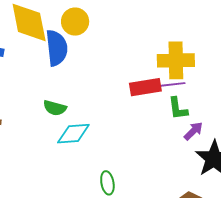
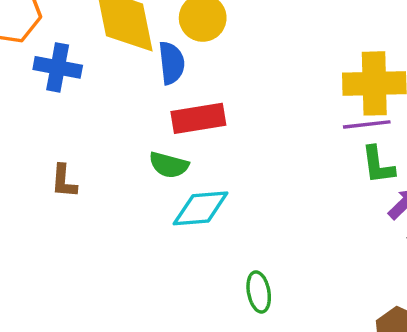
blue semicircle: (57, 48) -> (171, 63), size x0.7
red rectangle: (145, 87) -> (198, 118), moved

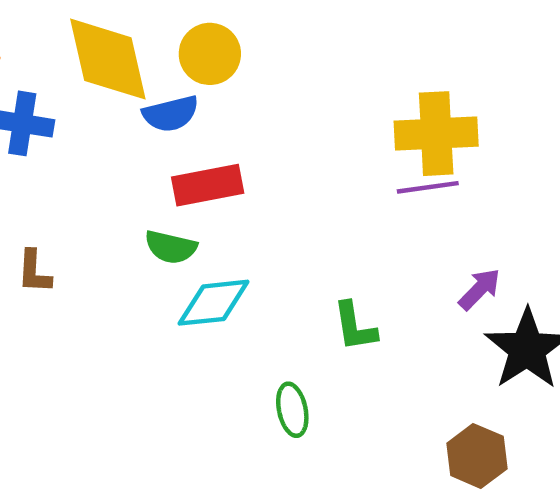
blue semicircle: (171, 63) -> (171, 114), turned 84
green L-shape: (378, 165) -> (355, 327), moved

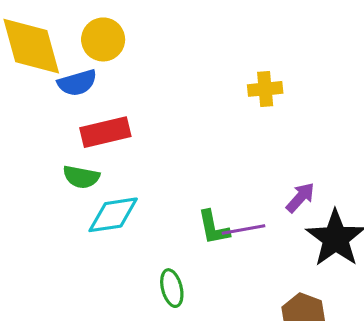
yellow cross: (436, 134) -> (265, 89), size x0.6
purple line: (428, 187) -> (244, 229), moved

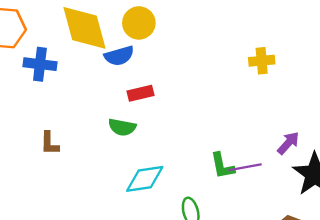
red rectangle: (105, 132) -> (140, 93), size x0.7
cyan diamond: (113, 215) -> (145, 179), moved

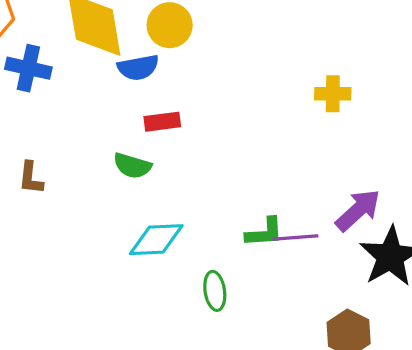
purple arrow: (288, 143) -> (358, 210), size x1.4
green L-shape: (222, 166) -> (264, 232), turned -88

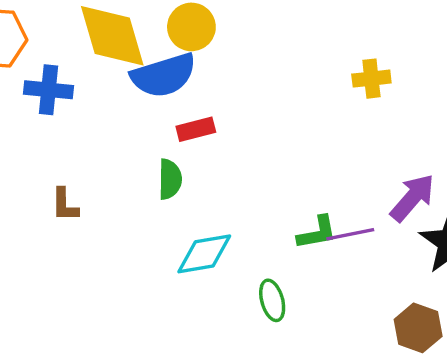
blue semicircle: (138, 67) -> (164, 75), size x1.5
green semicircle: (132, 166) -> (170, 179), turned -99

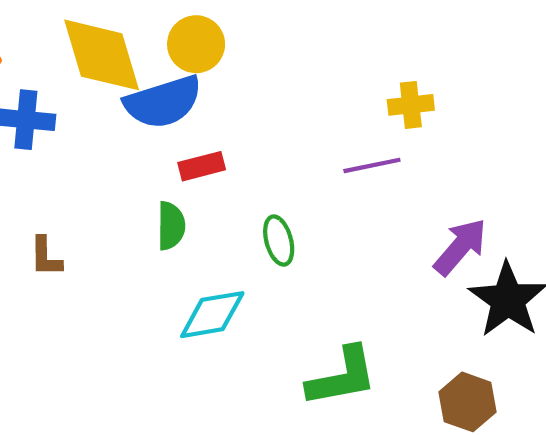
green L-shape: (317, 233) -> (342, 377), moved, size x1.5
purple line: (350, 234) -> (372, 165), moved
green ellipse: (272, 300) -> (279, 241), moved

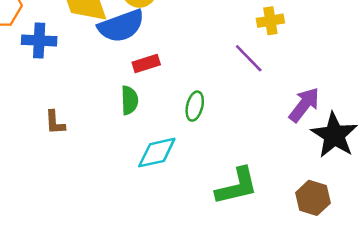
purple line: (372, 165) -> (249, 58), turned 60
green ellipse: (279, 241) -> (195, 106), turned 32

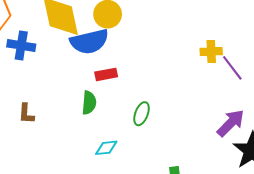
purple line: (249, 58) -> (232, 68), moved
cyan diamond: (157, 153) -> (106, 148), size x0.7

